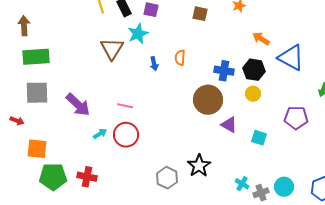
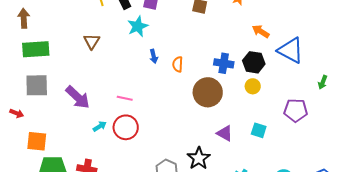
brown triangle: (112, 49) -> (92, 41), moved, size x0.7
orange semicircle: (180, 58) -> (178, 64), moved
purple triangle: (229, 125) -> (225, 133), moved

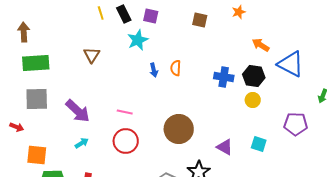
orange semicircle: (178, 64) -> (176, 68), moved
brown circle: (208, 92) -> (179, 129), moved
cyan arrow: (100, 126) -> (82, 143), moved

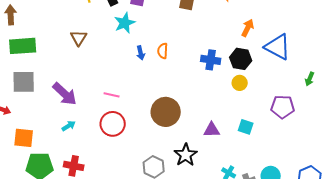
orange arrow: (261, 45) -> (248, 28), turned 84
purple triangle: (225, 147) -> (212, 130), turned -30

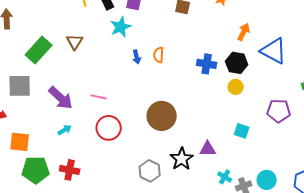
green rectangle: (23, 46) -> (39, 50), moved, turned -44
pink line: (112, 95) -> (99, 97), moved
purple triangle: (212, 130) -> (208, 149), moved

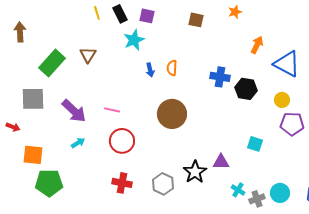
black hexagon: (237, 63) -> (246, 89), moved
yellow circle: (236, 87) -> (282, 100), moved
brown circle: (162, 116) -> (172, 114), moved
red cross: (70, 170) -> (122, 183), moved

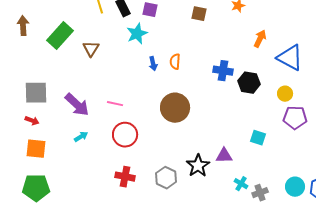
green rectangle: (52, 63) -> (60, 36), moved
red arrow: (13, 127) -> (32, 121), moved
green pentagon: (49, 183) -> (36, 188), moved
cyan circle: (280, 193) -> (295, 187), moved

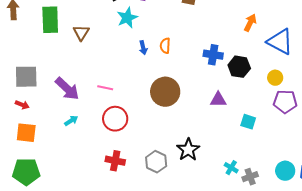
green rectangle: (60, 36) -> (50, 20), turned -44
purple triangle: (224, 156) -> (218, 100), moved

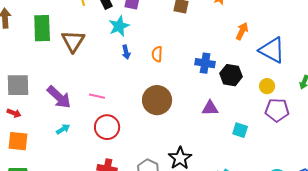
brown triangle: (81, 33) -> (73, 41), size x1.4
blue arrow: (143, 48) -> (126, 52), moved

